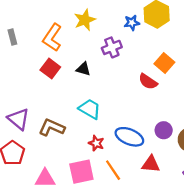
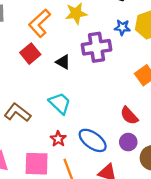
purple cross: (112, 47) -> (96, 47), size x1.4
red semicircle: (148, 82) -> (129, 116), moved

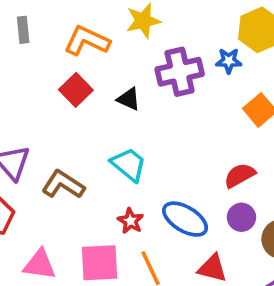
orange L-shape: (40, 23) -> (87, 41), turned 72
blue star: (122, 27) -> (229, 61), moved
red semicircle: (129, 116) -> (240, 175), turned 108

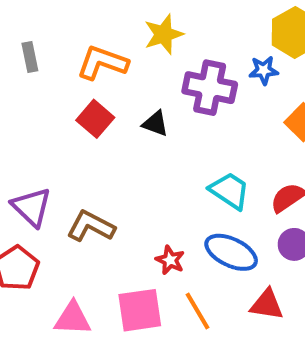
purple cross: (180, 72) -> (210, 88), turned 30
cyan trapezoid: (129, 164) -> (230, 191), moved

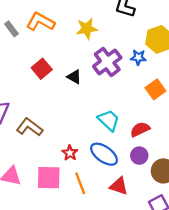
gray rectangle: (30, 57) -> (11, 29), turned -35
orange L-shape: (102, 63) -> (40, 22), moved
purple cross: (210, 88) -> (107, 62), turned 32

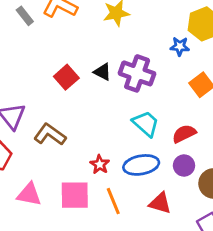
purple cross: (107, 62) -> (137, 73), moved, turned -32
red square: (42, 69) -> (66, 77), moved
blue ellipse: (104, 154) -> (141, 165), turned -44

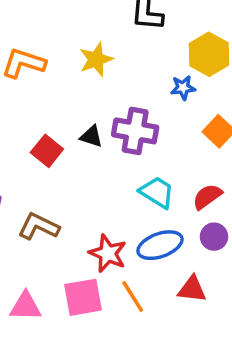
red star: (100, 164) -> (108, 253), size x1.5

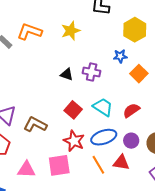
blue star: (183, 88) -> (120, 56), moved
purple cross: (135, 131) -> (92, 72), size x0.7
red square: (47, 151) -> (73, 110), moved
purple circle: (214, 237) -> (131, 141), moved
orange line: (133, 297) -> (98, 165), moved

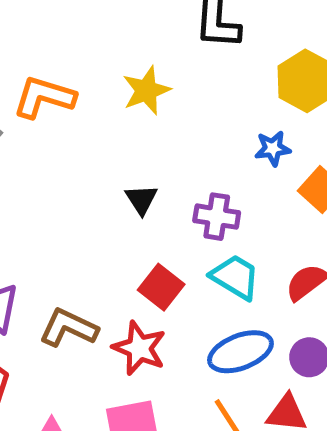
purple cross: (92, 72) -> (217, 217), moved
black triangle: (67, 74) -> (141, 199), turned 40
red star: (74, 141) -> (139, 348), moved

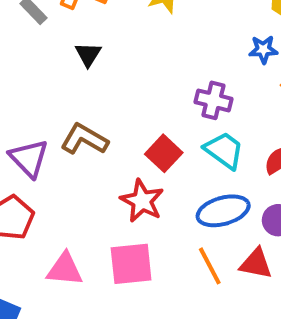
black triangle: (141, 199) -> (88, 54), moved
brown L-shape: (69, 328) -> (84, 139), moved

